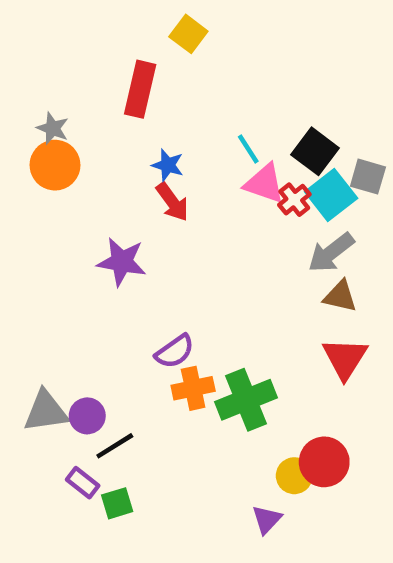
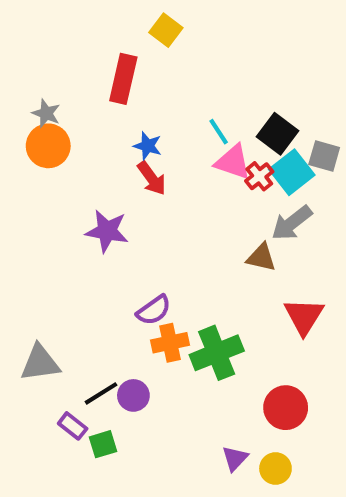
brown triangle: (340, 296) -> (261, 257), moved
purple circle: (87, 416) -> (133, 395), moved
yellow circle: (294, 476) -> (275, 469), moved

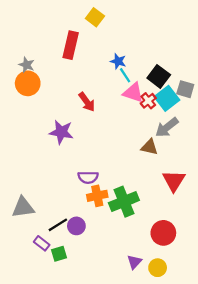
blue star: (148, 146) -> (118, 61), moved
purple semicircle: (154, 310) -> (88, 177), turned 36

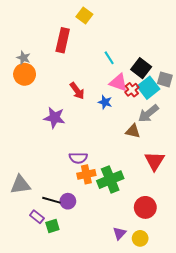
blue star: (118, 61) -> (105, 102), moved
cyan line: (125, 75) -> (109, 58), moved
black line: (58, 225) -> (51, 200), turned 48

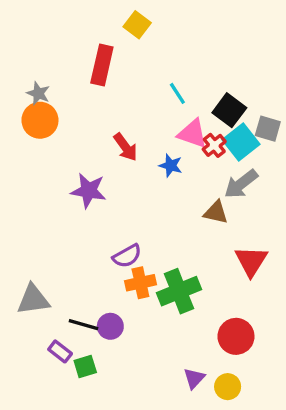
purple semicircle: (78, 158) -> (127, 256), turned -30

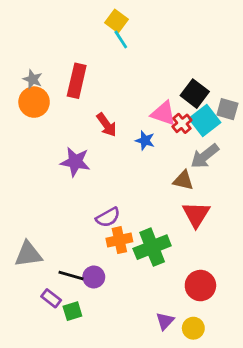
red rectangle: (102, 65) -> (77, 81), moved
cyan line: (177, 93) -> (121, 39), moved
red triangle: (251, 261) -> (196, 214), moved

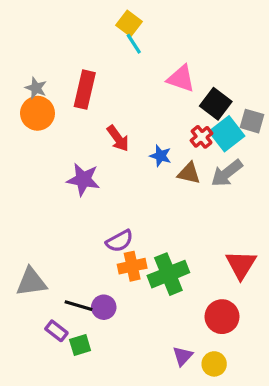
pink triangle: (163, 113) -> (181, 79), moved
brown triangle: (183, 180) -> (189, 173), moved
red triangle: (196, 214) -> (241, 265), moved

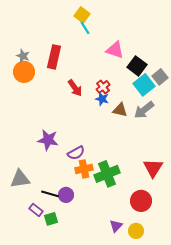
gray square: (252, 121) -> (160, 77), turned 35
red cross: (202, 137) -> (103, 87), moved
purple star: (83, 179) -> (48, 140), moved

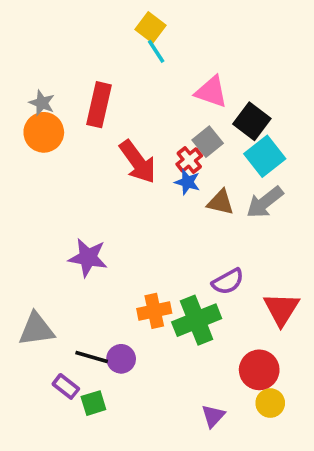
gray square: (160, 77) -> (208, 142), moved
red arrow: (75, 88) -> (138, 162), size x1.4
purple semicircle: (76, 153) -> (228, 281), moved
yellow circle: (136, 231) -> (270, 403), moved

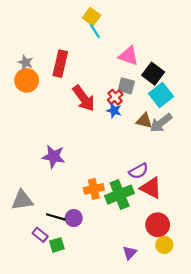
gray square: (208, 142) -> (126, 86), turned -36
brown triangle: (221, 202) -> (144, 121), moved
red triangle: (281, 309) -> (151, 188), moved, turned -35

